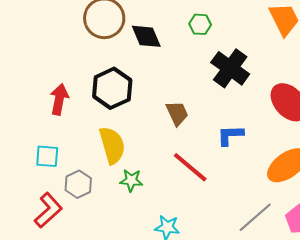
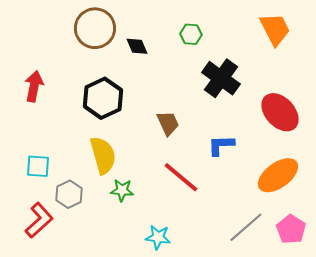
black diamond: (146, 36) -> (137, 46), size x0.7
red arrow: (59, 99) -> (34, 86), moved

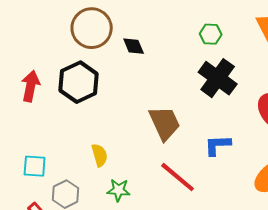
green hexagon: (191, 34) -> (211, 34), moved
black hexagon: (103, 98) -> (79, 82), moved
brown trapezoid: (168, 123) -> (165, 123), size x1.4
yellow semicircle: (103, 155) -> (100, 155), size x0.6

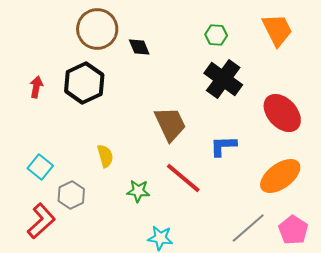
red arrow: (31, 86) -> (36, 87), size x0.7
cyan square: (35, 166) -> (40, 167), turned 35
green star: (119, 190) -> (138, 191), moved

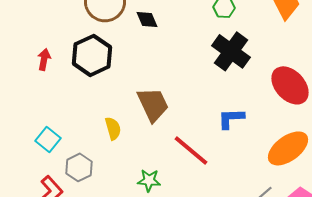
brown trapezoid: (170, 124) -> (153, 104), moved
green star: (138, 191) -> (149, 180), moved

